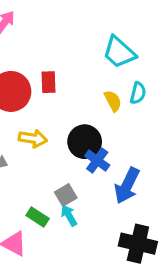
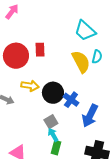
yellow semicircle: (113, 101) -> (81, 62), size x1.6
black circle: (85, 142) -> (53, 93), moved
green rectangle: (38, 217) -> (56, 148), moved, turned 72

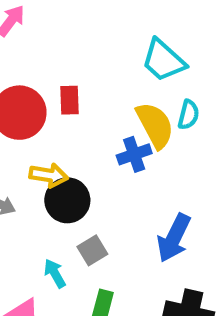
black circle: (53, 93) -> (67, 200), moved
blue cross: (71, 100) -> (134, 154), moved, turned 35
cyan arrow: (53, 135) -> (55, 273), moved

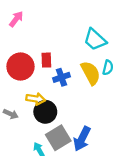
blue cross: (134, 154) -> (61, 77), moved
blue arrow: (174, 238) -> (82, 139), moved
gray square: (92, 250) -> (58, 138), size x1.6

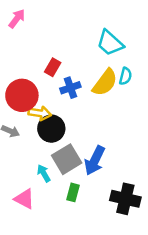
red rectangle: (46, 60) -> (53, 67), turned 32
red circle: (20, 67) -> (22, 95), moved
yellow semicircle: (91, 73) -> (105, 83), turned 65

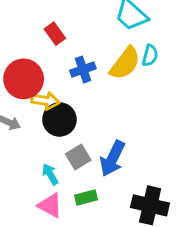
red rectangle: (53, 67) -> (55, 34), moved, turned -66
gray square: (67, 159) -> (78, 157), size x0.7
green rectangle: (73, 192) -> (86, 198), turned 60
pink triangle: (24, 199) -> (50, 205), moved

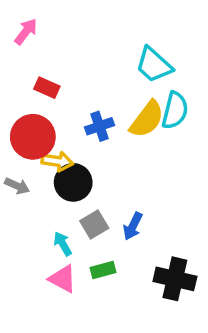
red rectangle: (55, 34) -> (47, 88), moved, turned -30
cyan semicircle: (150, 55) -> (175, 110), size x1.5
blue arrow: (113, 159) -> (133, 226), size x0.7

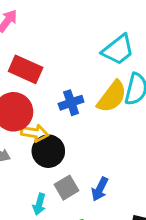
cyan trapezoid: (154, 65) -> (118, 50), turned -80
red rectangle: (47, 88) -> (26, 69), size x1.5
cyan arrow: (63, 244) -> (39, 204), turned -135

